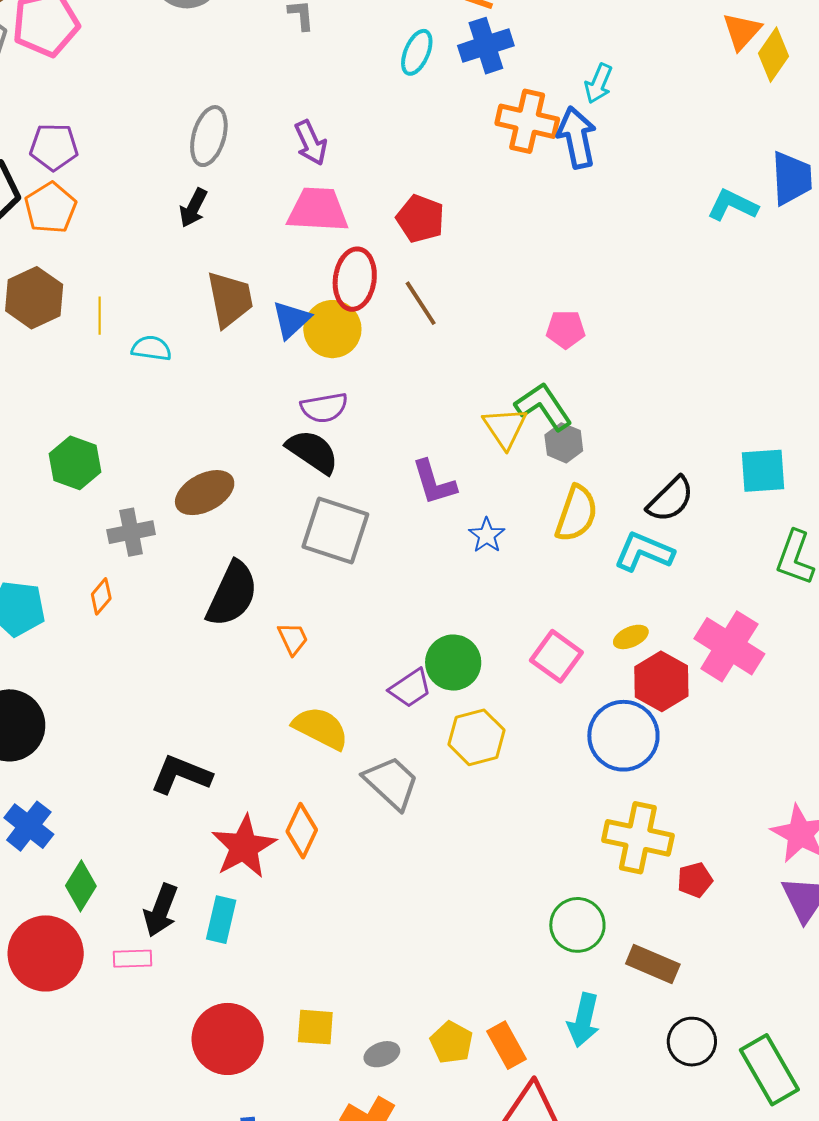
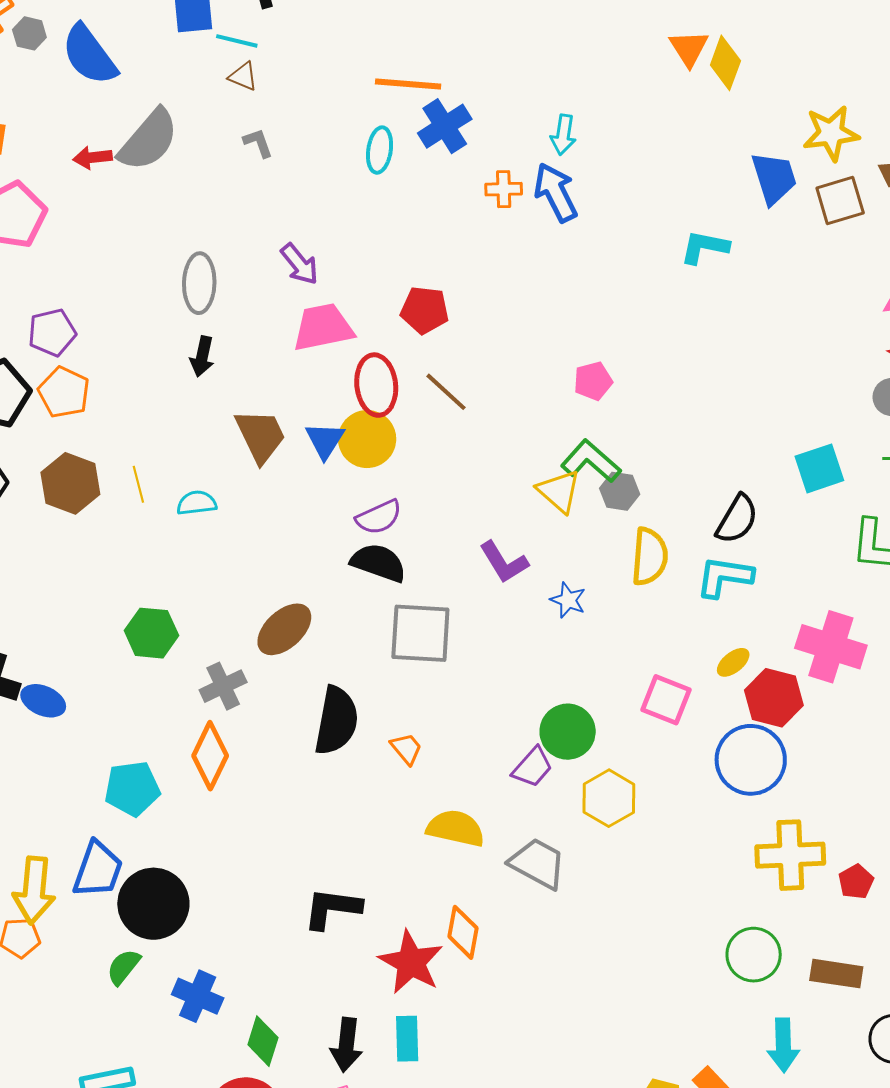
orange cross: (527, 121) -> (504, 189), size x0.6
cyan L-shape: (733, 205) -> (704, 247), moved
orange diamond: (101, 596) -> (210, 756), size x1.8

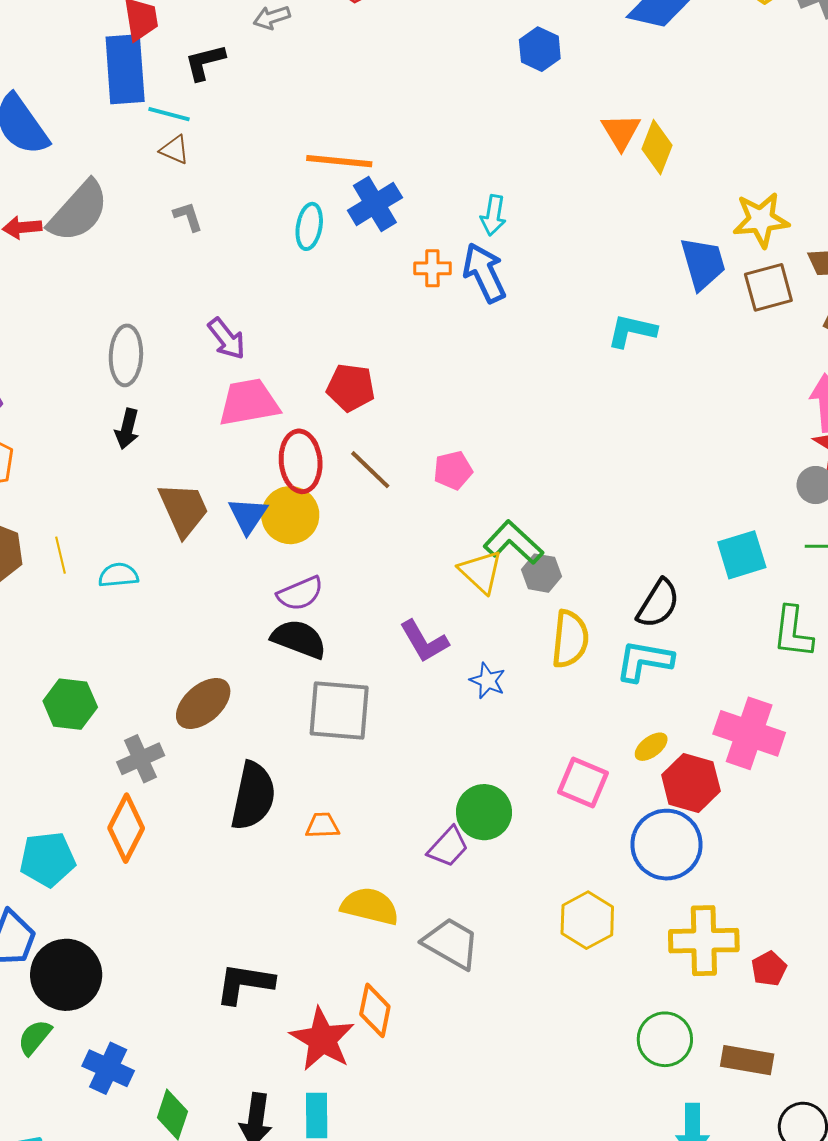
pink pentagon: (593, 381) -> (453, 470), moved
orange trapezoid: (406, 749) -> (322, 826), turned -54
yellow hexagon: (609, 798) -> (587, 920), moved

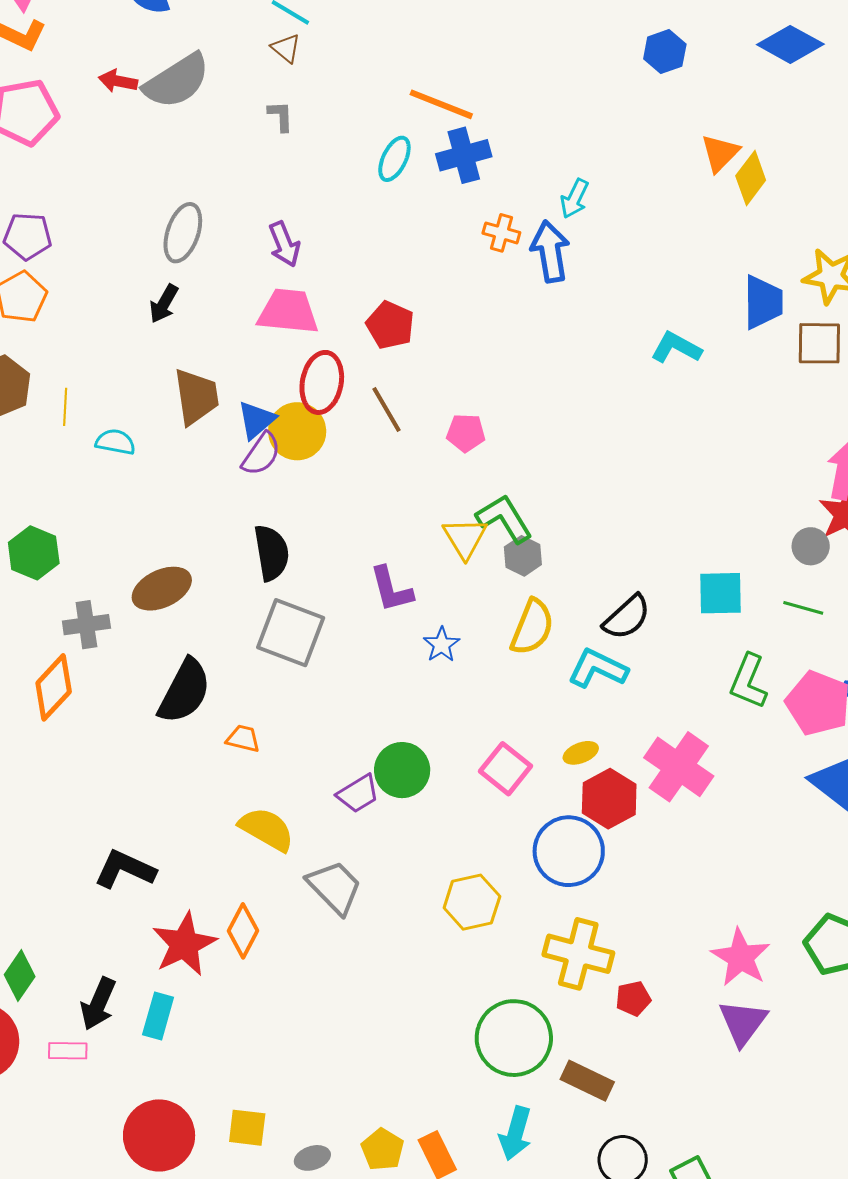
purple semicircle: (300, 593) -> (261, 454), moved, turned -48
black semicircle: (299, 639) -> (271, 553), turned 44
green circle: (665, 1039) -> (514, 1038), size x1.4

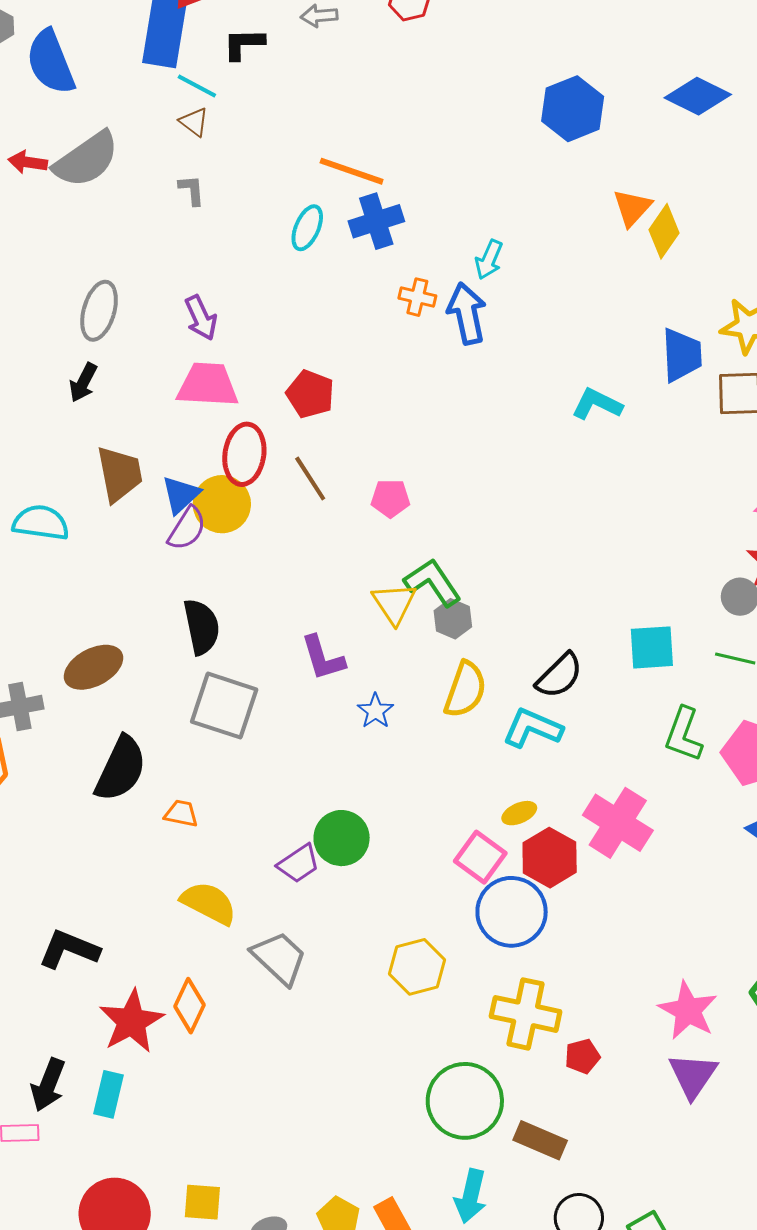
blue hexagon: (665, 52) -> (573, 109), size x1.5
cyan semicircle: (115, 442) -> (41, 523), size x1.4
pink square: (505, 769) -> (480, 857), moved

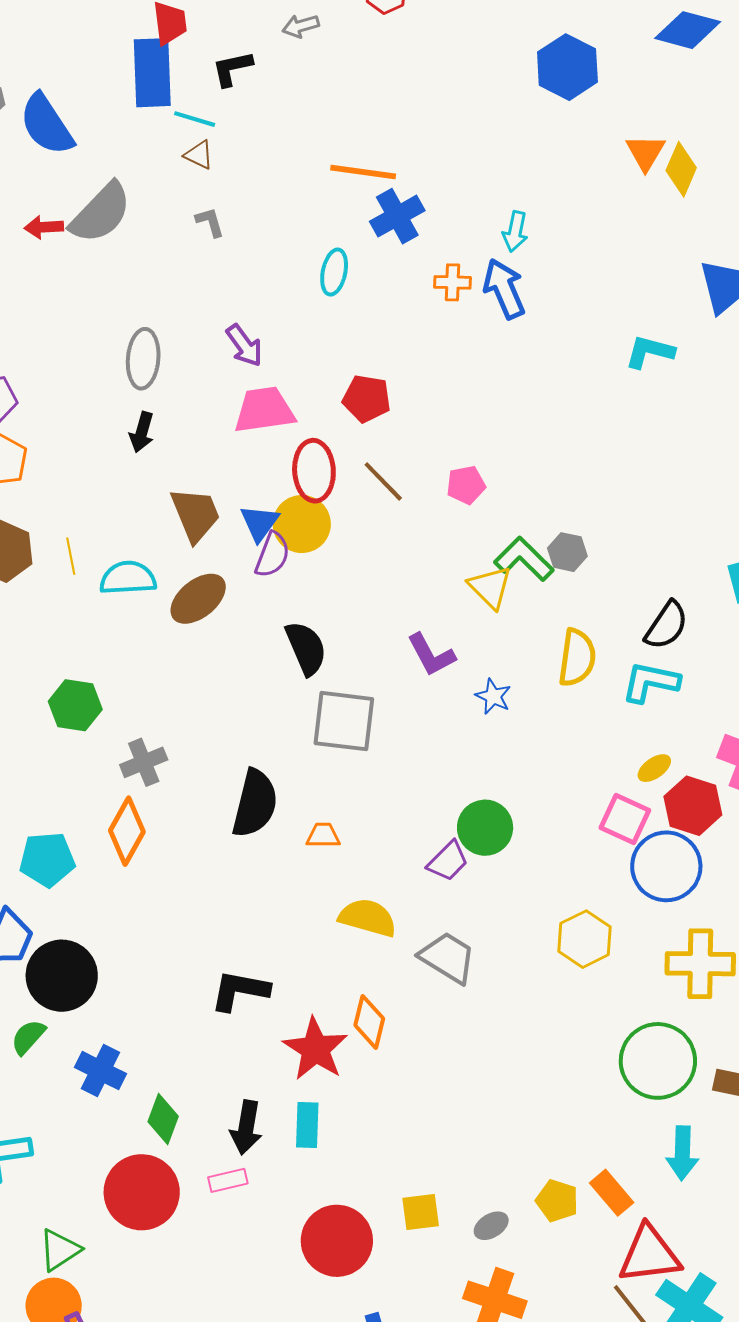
cyan ellipse: (307, 228) -> (334, 272), moved
gray hexagon: (453, 619) -> (567, 552), moved
brown ellipse: (94, 667) -> (198, 599), moved

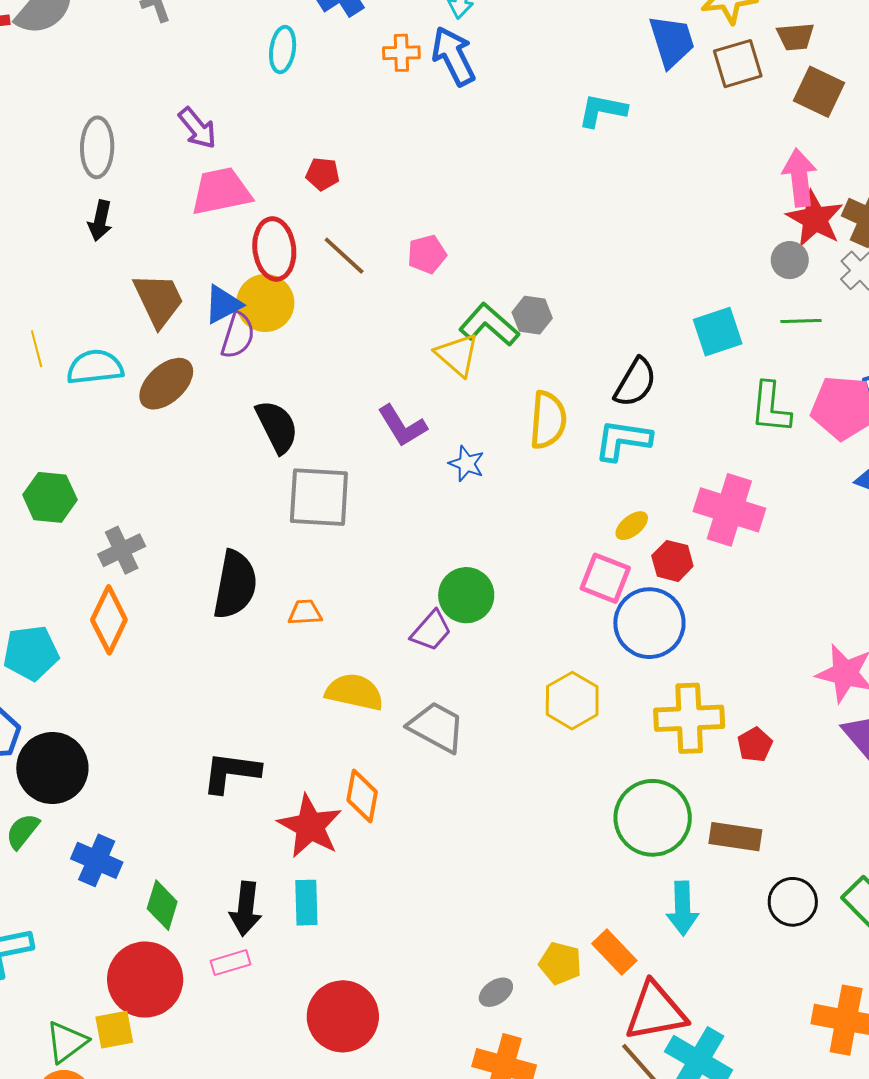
red pentagon: (367, 399) -> (323, 174), size x0.7
blue triangle: (259, 523) -> (223, 304), turned 30
red hexagon: (693, 806) -> (672, 561), size x0.7
yellow square: (421, 1212) -> (114, 1030), moved

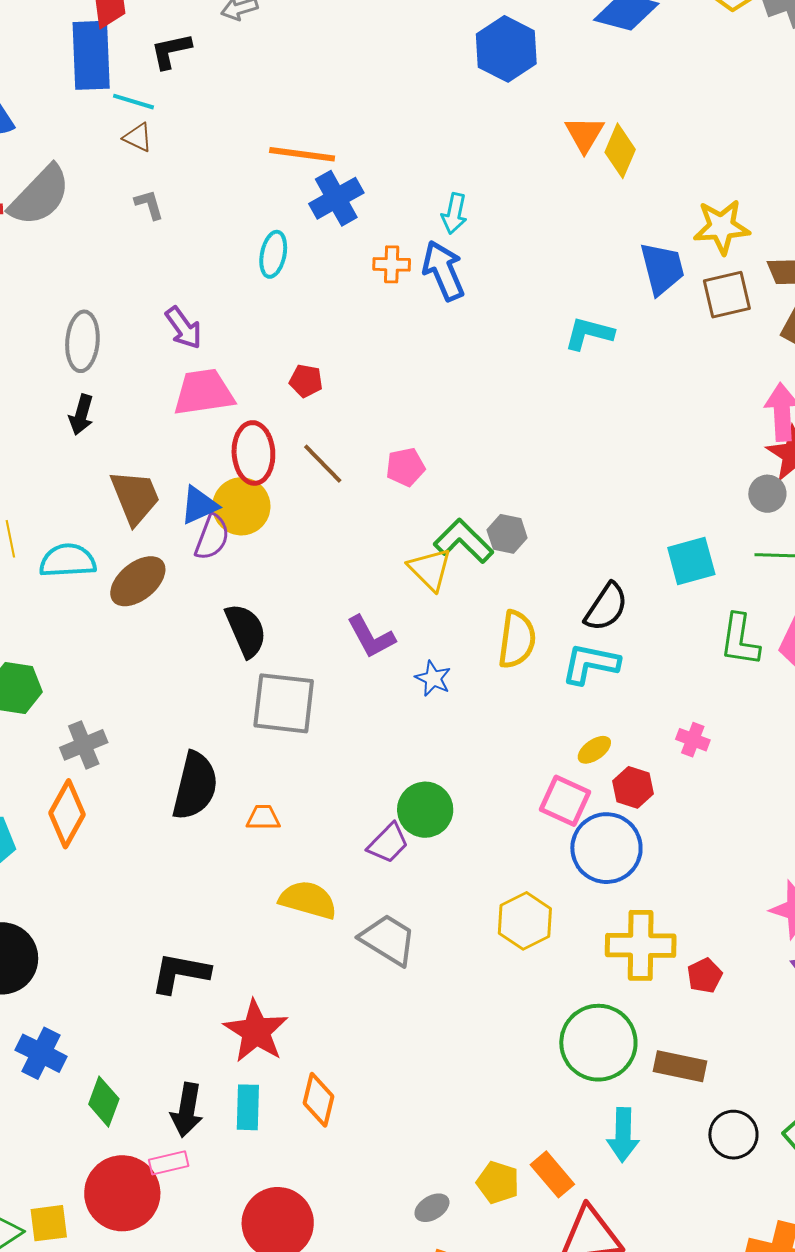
pink cross: (729, 510) -> (693, 740), size x0.5
orange diamond: (362, 796) -> (319, 1100), moved
red circle: (145, 980) -> (122, 1193), moved

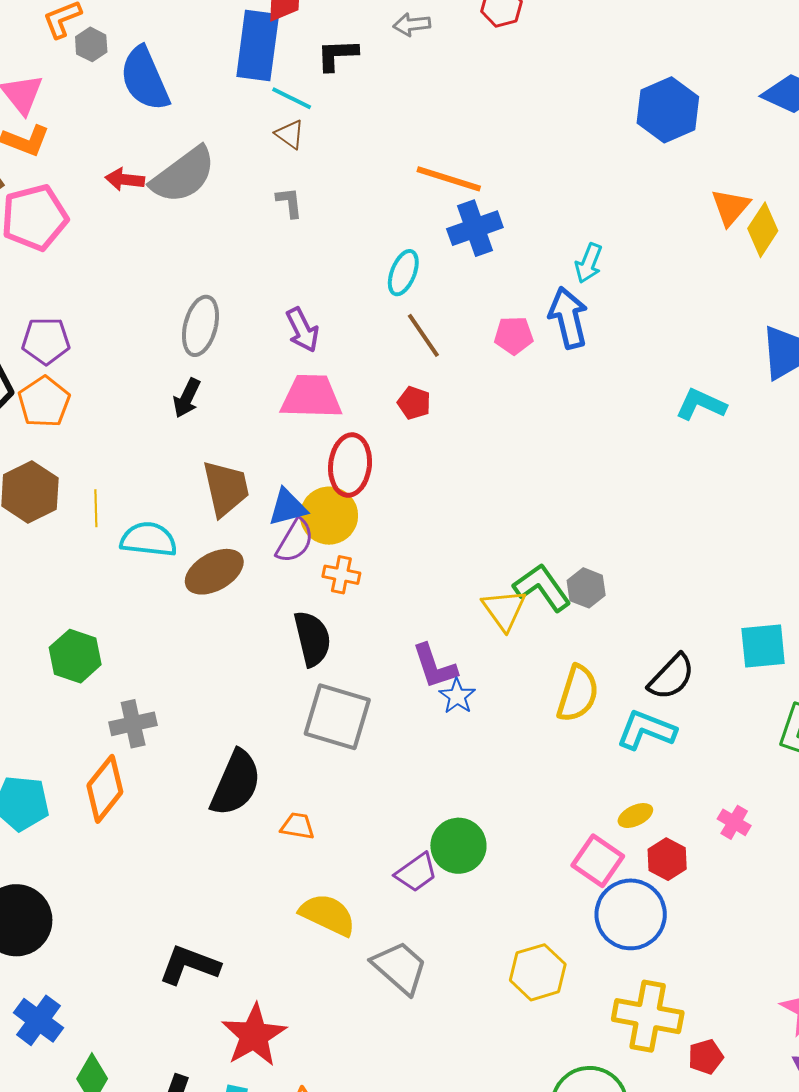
orange cross: (392, 264) -> (341, 575), moved
brown line: (323, 464) -> (423, 335), moved
pink pentagon: (405, 467) -> (514, 335), moved
blue star: (433, 678) -> (457, 696), moved

